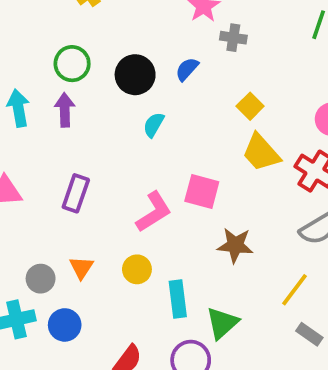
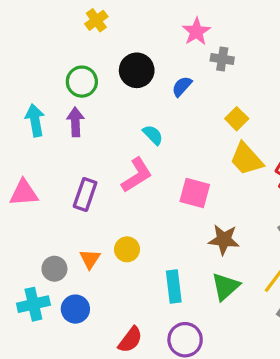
black circle: (135, 75) -> (137, 70), moved
cyan semicircle: (154, 125) -> (153, 135), turned 105
pink L-shape: (154, 212) -> (137, 175), moved
yellow circle: (137, 269) -> (127, 249), moved
green triangle: (222, 323) -> (225, 286), moved

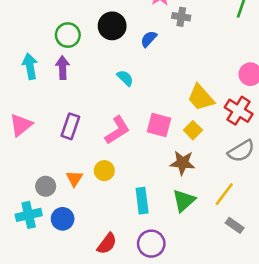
yellow square: (237, 119) -> (193, 130), moved
pink L-shape: (137, 175) -> (117, 130), moved
pink triangle: (24, 193) -> (21, 125), turned -35

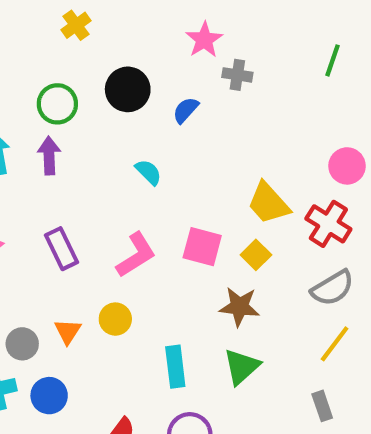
purple rectangle: (70, 126) -> (62, 249), turned -45
yellow line: (224, 194) -> (335, 344), moved
gray rectangle: (235, 225) -> (322, 406), turned 36

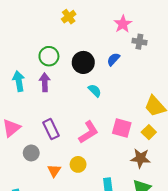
yellow cross: (76, 25) -> (69, 17), moved
black circle: (128, 89) -> (83, 62), moved
gray circle: (22, 344) -> (31, 153), moved

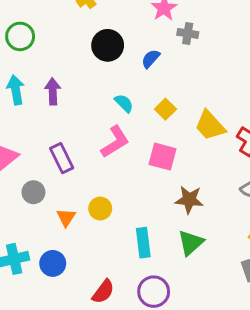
green circle: (49, 56) -> (20, 36), moved
black circle: (83, 62) -> (108, 45), moved
pink L-shape: (88, 132) -> (115, 142), moved
yellow square: (149, 132) -> (165, 109), moved

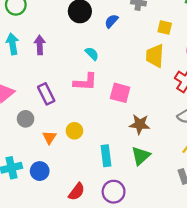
yellow square: (165, 109) -> (165, 28), moved, turned -32
yellow trapezoid: (210, 125) -> (155, 56), moved, turned 45
pink L-shape: (115, 142) -> (85, 82), turned 35

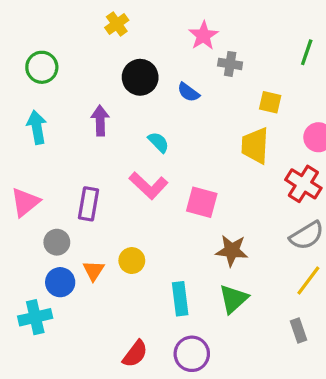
blue semicircle: (111, 21) -> (188, 92), turned -96
purple arrow: (40, 45) -> (100, 121), moved
pink L-shape: (85, 82) -> (148, 186), turned 40
purple rectangle: (46, 94) -> (88, 204), turned 36
blue circle: (40, 171) -> (60, 282), moved

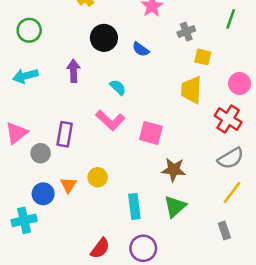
gray cross: (230, 64) -> (186, 32), moved, turned -30
cyan arrow: (37, 127) -> (25, 76), turned -95
gray circle: (57, 242) -> (41, 153), moved

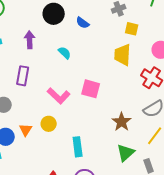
pink L-shape: (110, 120) -> (59, 96), moved
purple rectangle: (65, 134) -> (23, 76), moved
brown star: (174, 170) -> (122, 122), moved, turned 30
green triangle: (175, 206) -> (126, 153), moved

